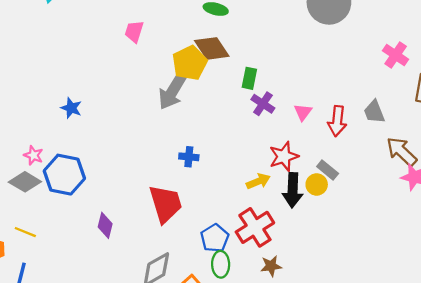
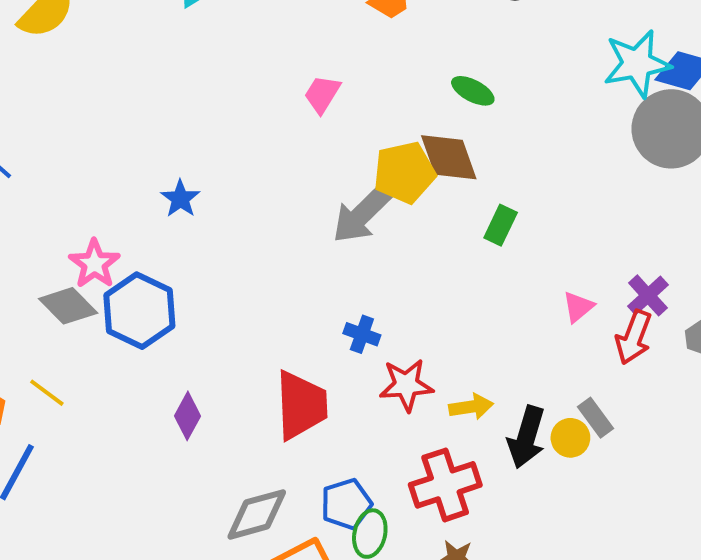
purple cross: (263, 104) -> (648, 295), moved
pink star: (33, 155) -> (94, 264), size x1.4
red star: (284, 156) -> (406, 385), moved
blue pentagon: (215, 238) -> (346, 504), moved

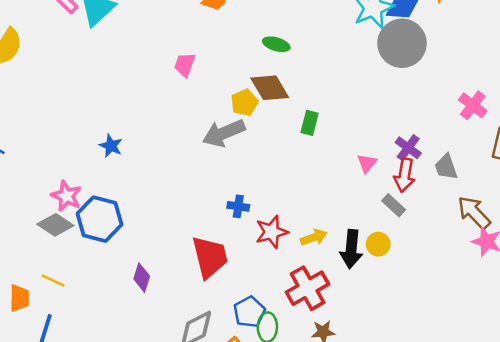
yellow pentagon: (404, 173) -> (244, 102), size x0.7
gray arrow: (362, 214) -> (224, 133), turned 33
gray rectangle: (596, 418) -> (394, 205), moved

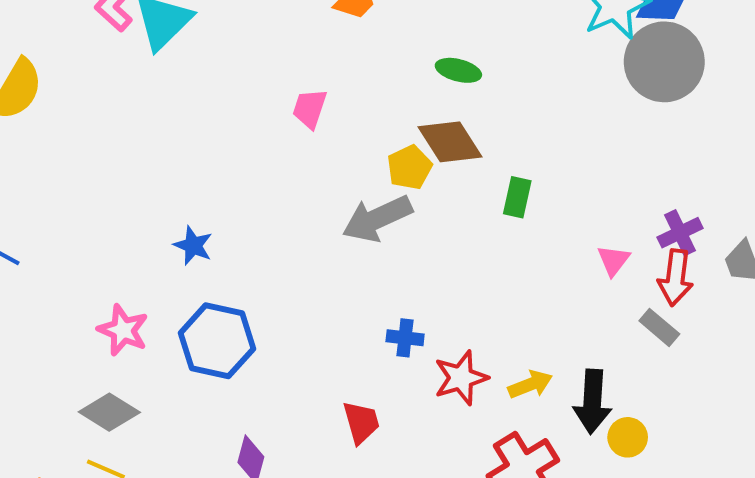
purple cross: (408, 148) -> (680, 233), turned 30
blue hexagon: (100, 219) -> (217, 341), moved
gray diamond: (55, 225) -> (109, 412), moved
yellow circle: (378, 244) -> (628, 437), moved
red trapezoid: (210, 257) -> (361, 422), size x0.6

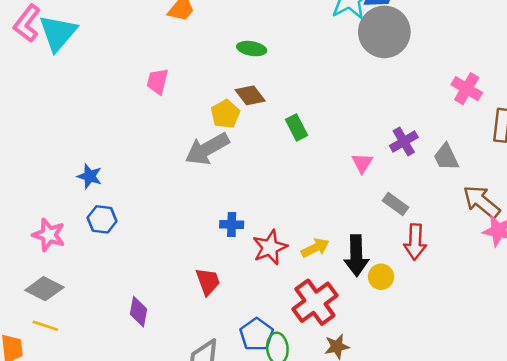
brown diamond: (450, 142) -> (250, 95), size x0.7
green rectangle: (517, 197) -> (297, 127), turned -35
red arrow: (676, 278) -> (415, 242), moved
blue hexagon: (217, 341) -> (102, 219), moved, size x0.6

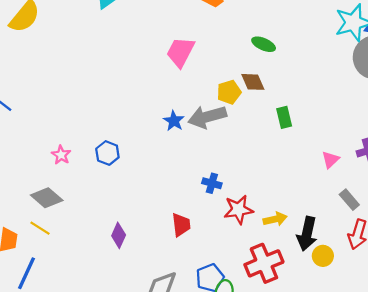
pink trapezoid: (158, 81) -> (180, 52), size x1.4
blue star: (90, 176) -> (174, 121), moved
pink star: (49, 235) -> (61, 155), size x0.7

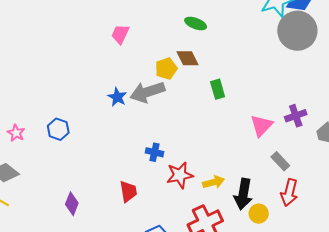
pink trapezoid: (180, 52) -> (120, 34), size x0.7
pink triangle: (330, 160) -> (261, 126), size x1.4

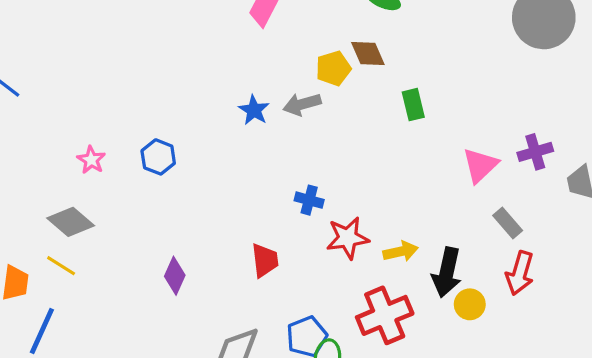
gray arrow: (147, 92) -> (302, 104), size x0.7

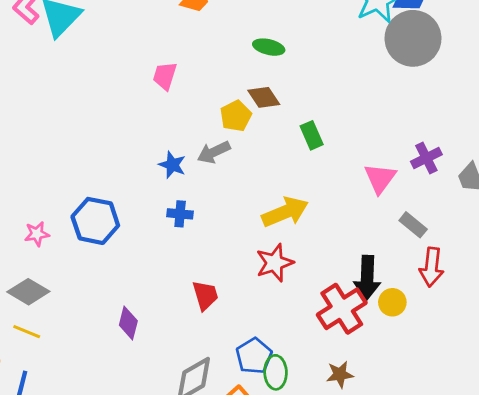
blue hexagon: (158, 157) -> (95, 221), size x1.5
pink star: (91, 160) -> (37, 234), turned -30
blue cross: (309, 200) -> (180, 214), moved
yellow arrow: (401, 251) -> (285, 212), moved, size x1.5
red cross: (385, 315) -> (342, 309), moved

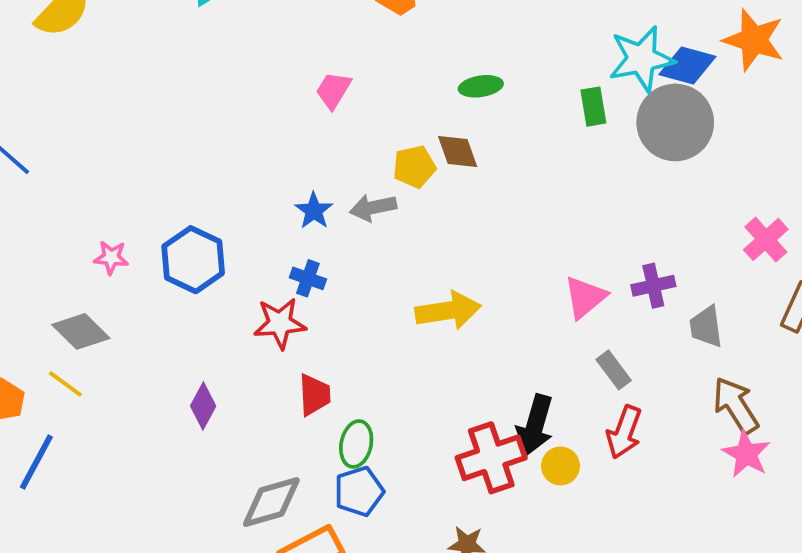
green ellipse: (269, 47) -> (481, 86), turned -36
green rectangle: (312, 135) -> (593, 107), moved
red star: (275, 263) -> (280, 323), moved
green ellipse: (276, 372) -> (356, 444), moved

